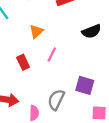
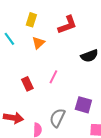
orange triangle: (36, 31) -> (38, 43), moved

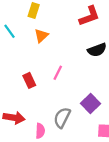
red L-shape: (67, 25) -> (89, 16), moved
purple square: (83, 105) -> (90, 103), turned 30

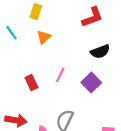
purple square: (90, 103) -> (91, 83), moved

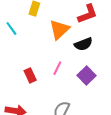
orange triangle: (44, 37) -> (59, 30), moved, size x1.5
black semicircle: (100, 51) -> (83, 44), moved

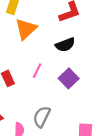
orange triangle: (59, 30) -> (26, 29), moved

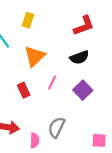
orange triangle: (26, 29) -> (35, 56), moved

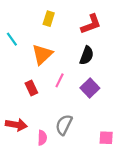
yellow rectangle: (28, 20) -> (49, 19), moved
black semicircle: (79, 57) -> (87, 55), turned -48

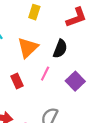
black semicircle: (87, 55) -> (60, 49), moved

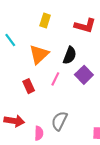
red L-shape: (76, 17) -> (85, 26), turned 35
purple square: (75, 81) -> (84, 75), moved

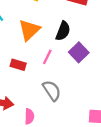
red rectangle: (29, 86) -> (18, 65), turned -48
gray semicircle: (59, 121) -> (52, 91), moved, turned 120

